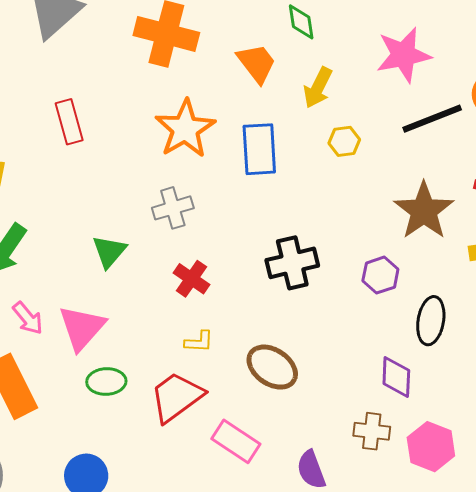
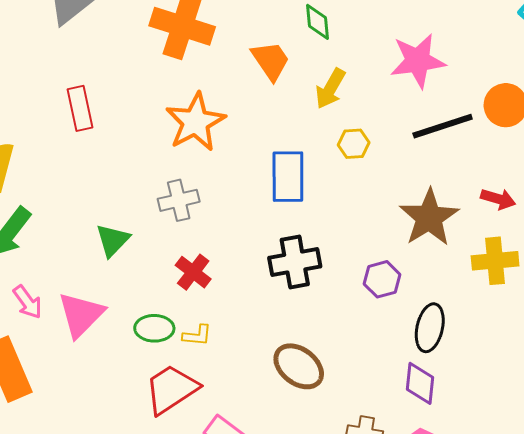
blue rectangle: (259, 149) -> (288, 177), moved
brown ellipse: (272, 367) -> (299, 366), moved
purple diamond: (396, 377) -> (420, 383), moved
green ellipse: (106, 382) -> (154, 328), moved

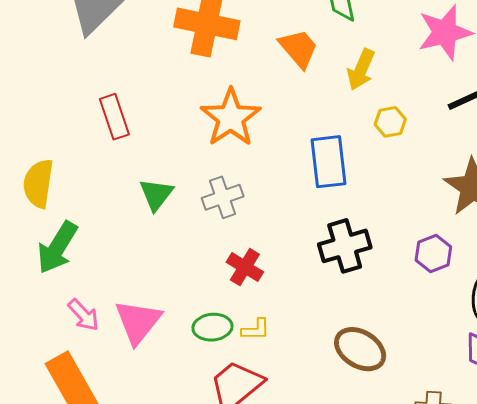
green triangle: (113, 240) -> (156, 194), moved

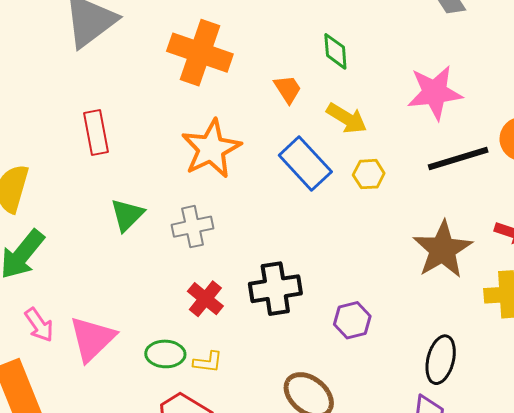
orange trapezoid: (299, 48) -> (288, 89), size x0.7
yellow arrow: (361, 70) -> (347, 118), turned -90
blue rectangle: (329, 162) -> (305, 163), moved, turned -44
black cross: (345, 246) -> (275, 289), moved
purple hexagon: (433, 254) -> (352, 320), moved

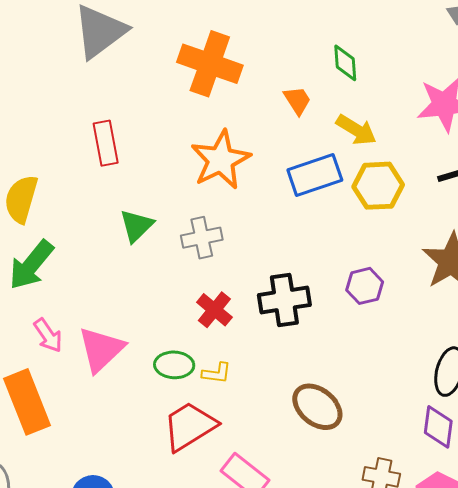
blue rectangle: (305, 163) -> (315, 175), turned -66
yellow hexagon: (369, 174) -> (378, 186), size x1.6
purple hexagon: (352, 320) -> (365, 286), moved

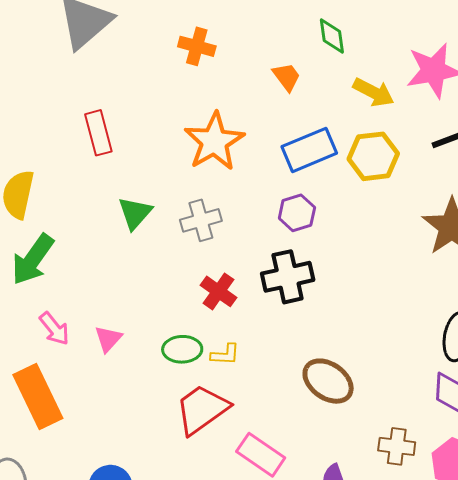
orange cross: (210, 64) -> (197, 46), size x0.6
yellow arrow: (356, 130) -> (374, 92), moved
purple hexagon: (365, 286) -> (297, 213), moved
pink triangle: (101, 349) -> (108, 339), size x0.6

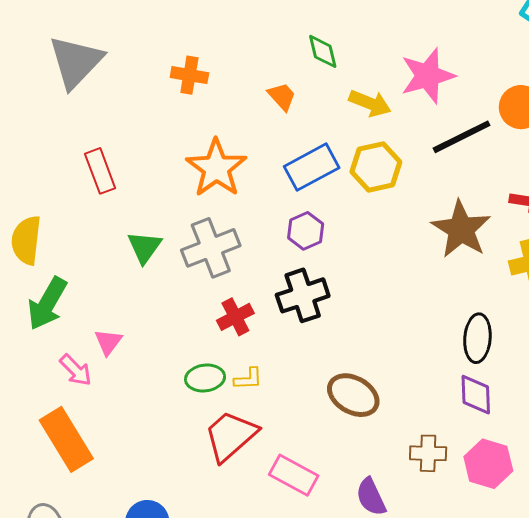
gray cross: (201, 220) -> (211, 248), size x1.4
red cross: (219, 291) -> (235, 317), turned 33
pink triangle: (108, 339) -> (108, 342), moved

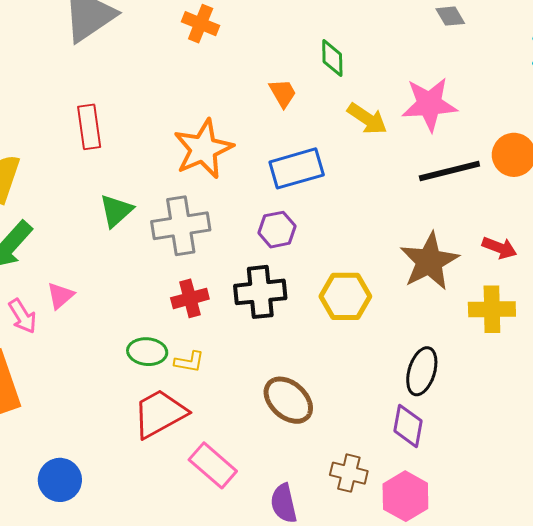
orange cross: (189, 75) -> (201, 24), moved
yellow hexagon: (376, 167) -> (345, 296), moved

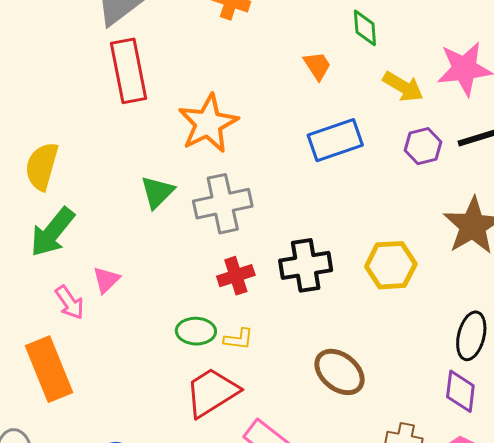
red rectangle: (89, 127) -> (128, 71), moved, size x1.4
orange star: (203, 149) -> (208, 123), moved
purple hexagon: (277, 230) -> (423, 146), moved

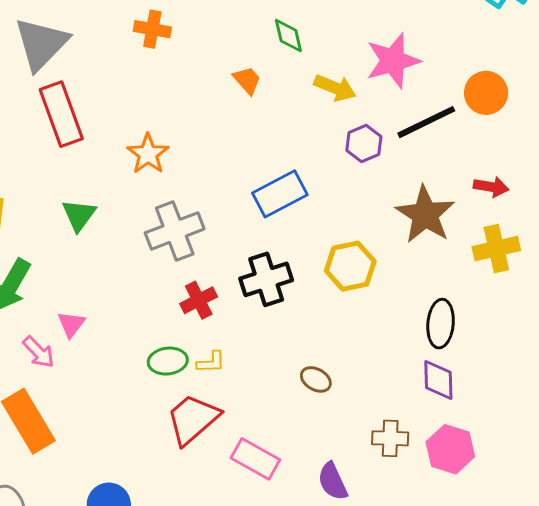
orange star: (208, 123) -> (148, 154), size x0.7
blue rectangle: (335, 140) -> (280, 194), moved
green triangle: (157, 192) -> (79, 215), moved
brown ellipse: (339, 372) -> (316, 379), size x0.6

